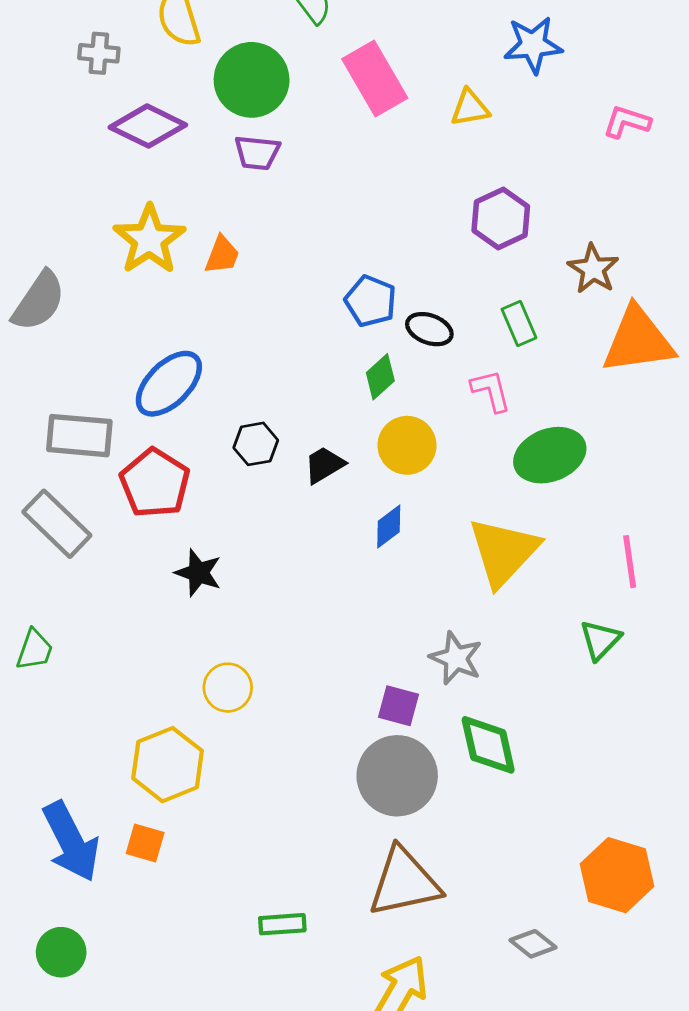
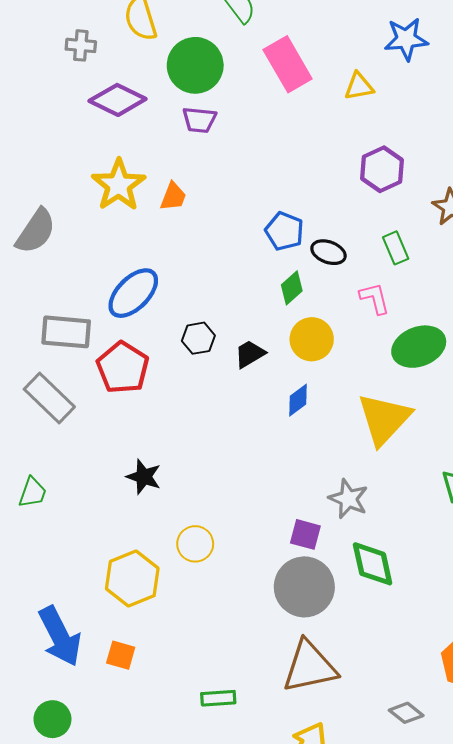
black star: (198, 573) -> (144, 477), moved
yellow circle: (228, 688) -> (195, 544), moved
orange square: (145, 843) -> (121, 655), moved

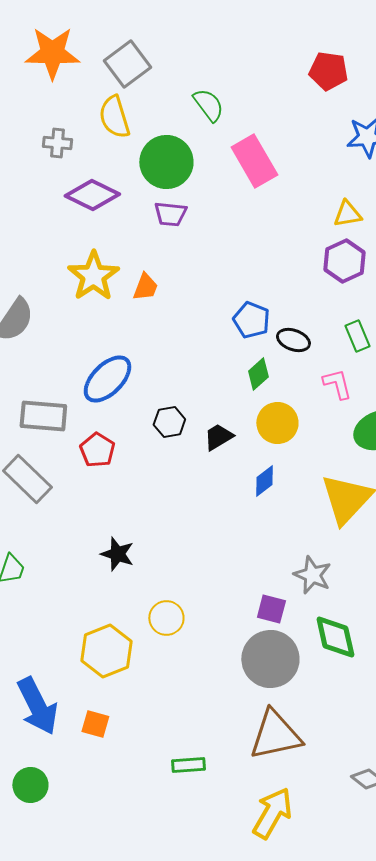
yellow triangle: (359, 86) -> (347, 214), moved
red pentagon: (123, 368) -> (97, 450), size x0.7

